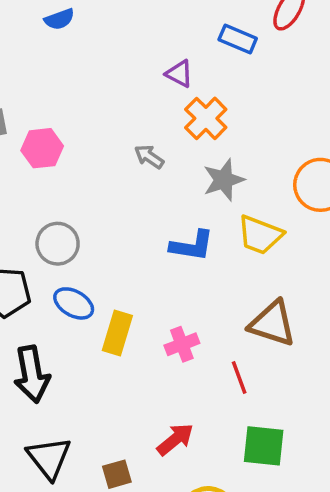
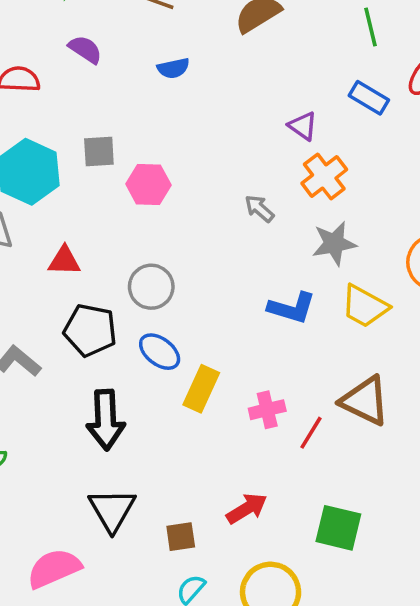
blue semicircle: (59, 19) -> (173, 68), moved
red line: (239, 377) -> (311, 433), moved, turned 44

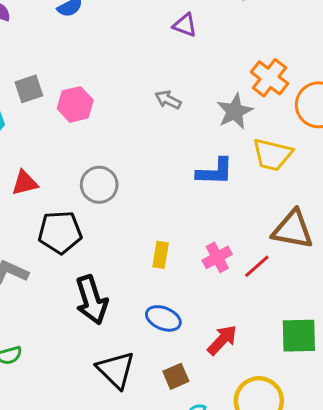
orange cross: (324, 176) -> (269, 78), moved
blue ellipse: (160, 352) -> (163, 318), moved
yellow rectangle: (201, 389) -> (161, 255), size x0.7
red line: (311, 433) -> (257, 266), turned 32

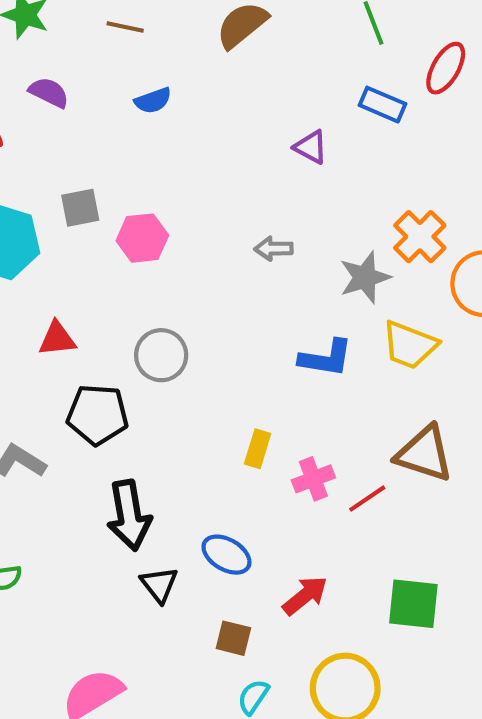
gray arrow: (168, 100) -> (274, 249), turned -35
yellow rectangle: (161, 255) -> (258, 449), moved
black triangle: (116, 370) -> (159, 585), moved, size x0.7
brown square: (176, 376) -> (233, 638), turned 30

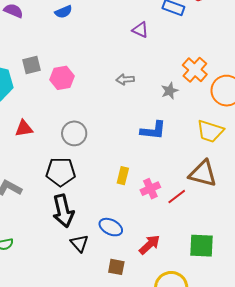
gray star: (365, 277) -> (170, 91), size x0.7
yellow trapezoid: (410, 345) -> (210, 131), moved
black pentagon: (97, 415) -> (61, 172), moved

